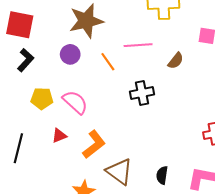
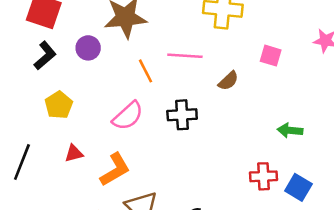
purple circle: (70, 54) -> (88, 48), moved
yellow pentagon: (42, 98) -> (59, 105), turned 30
pink semicircle: (75, 102) -> (128, 116), moved, turned 88

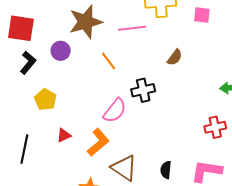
pink line: (185, 56) -> (132, 28), moved
pink square: (271, 56) -> (202, 15), moved
pink semicircle: (128, 116) -> (115, 111), moved

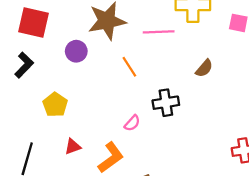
black L-shape: (28, 63) -> (24, 65), moved
pink semicircle: (115, 111) -> (132, 123), size x0.6

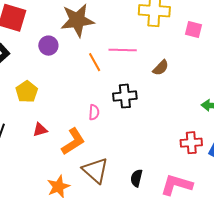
pink line: (159, 32) -> (123, 50), moved
pink semicircle: (132, 123) -> (94, 112), turned -42

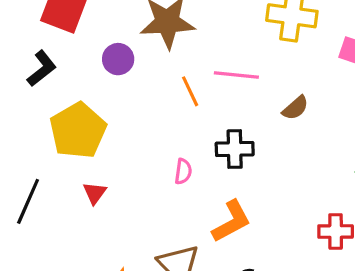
yellow pentagon: (27, 92) -> (78, 131), size x1.6
red triangle: (40, 130) -> (95, 193), turned -42
orange L-shape: (73, 141) -> (231, 221), moved

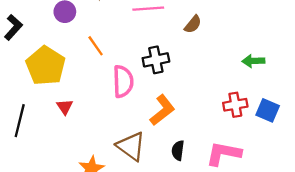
orange line: (190, 91) -> (96, 46), moved
pink semicircle: (183, 171) -> (123, 81), size x1.8

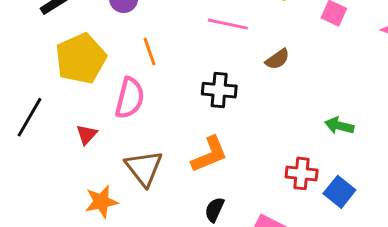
pink semicircle: (123, 81) -> (130, 98), moved
red triangle: (65, 107) -> (87, 134), moved
brown triangle: (131, 146) -> (144, 168), moved

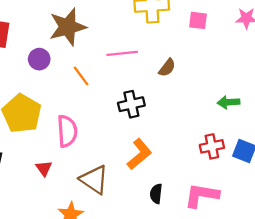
orange line: (150, 52) -> (81, 76), moved

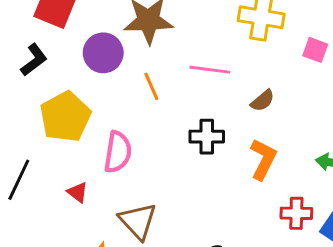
purple circle: (39, 59) -> (103, 53), size x1.4
orange L-shape: (139, 154) -> (263, 159), moved, turned -36
red triangle: (44, 168) -> (78, 192), turned -30

